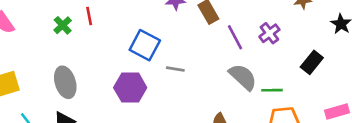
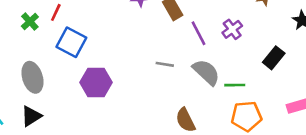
red line: (89, 16) -> (56, 12), turned 36
blue square: (145, 45) -> (71, 42), moved
gray line: (175, 69) -> (165, 64), moved

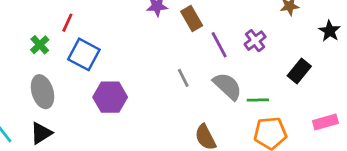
green cross: (30, 22) -> (40, 45), moved
gray line: (165, 64) -> (183, 78), turned 54

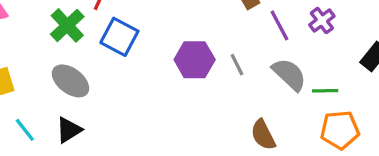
green cross: (40, 45) -> (67, 25), size x1.5
gray ellipse: (42, 92) -> (70, 81), turned -36
purple hexagon: (110, 97) -> (195, 60), moved

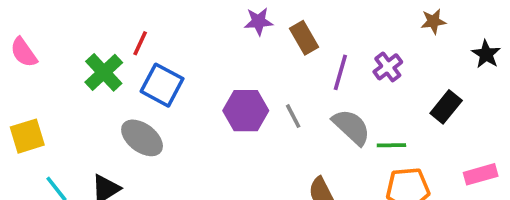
purple line: (279, 25) -> (340, 72), turned 44
gray ellipse: (70, 81) -> (142, 138), moved

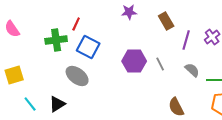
purple star: (259, 21) -> (129, 12), moved
green cross: (104, 72) -> (56, 40), turned 35
gray semicircle: (351, 127) -> (192, 70), size x0.7

